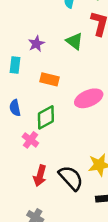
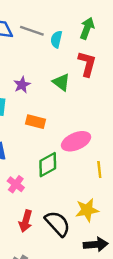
green diamond: (46, 117) -> (48, 165), moved

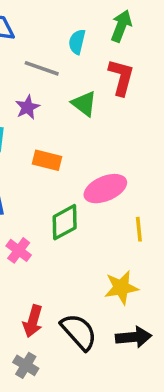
gray line: (32, 31) -> (42, 68), moved
red arrow: (26, 221) -> (33, 321), moved
black semicircle: (58, 224) -> (79, 332), moved

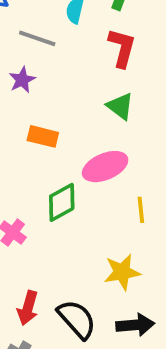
green triangle: (84, 104) -> (120, 106), moved

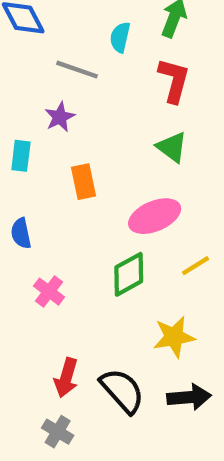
orange rectangle: (43, 136) -> (83, 182), turned 64
green diamond: (62, 202) -> (129, 274), moved
yellow line: (141, 210) -> (196, 266), turned 64

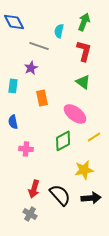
pink ellipse: (155, 216) -> (75, 114), turned 60
pink cross: (49, 292) -> (26, 149), turned -32

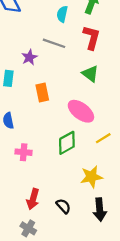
gray line: (39, 46) -> (54, 43), moved
black semicircle: (60, 195) -> (63, 206), size x0.6
black arrow: (91, 198) -> (100, 210), turned 90

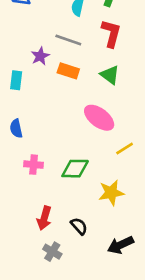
orange rectangle: (42, 92) -> (68, 71), moved, turned -60
green diamond: (67, 143) -> (75, 169), moved, turned 30
black arrow: (100, 210) -> (121, 245), moved, turned 70
gray cross: (28, 228) -> (52, 252), moved

